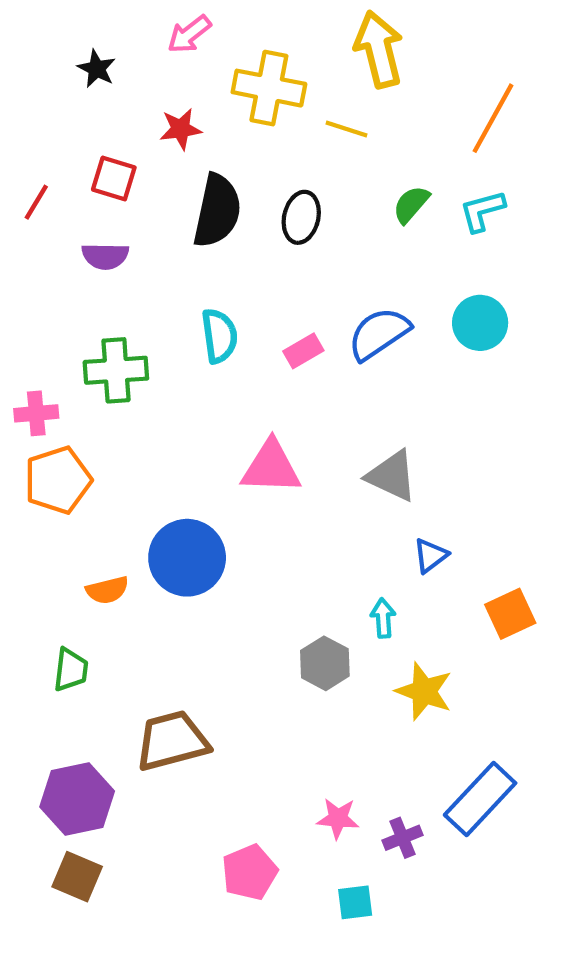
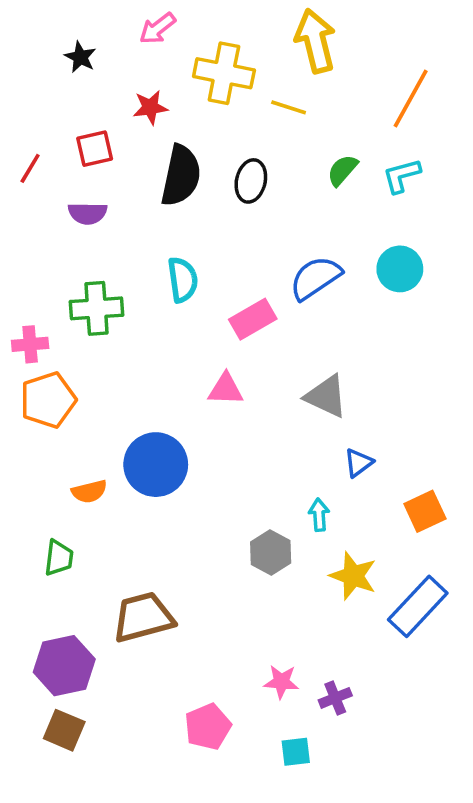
red square: (114, 179) -> (95, 149), turned -30
pink rectangle: (303, 351) -> (253, 319), moved, size x1.4
pink triangle: (271, 467) -> (226, 389), size x0.7
blue rectangle: (480, 799) -> (418, 606), moved

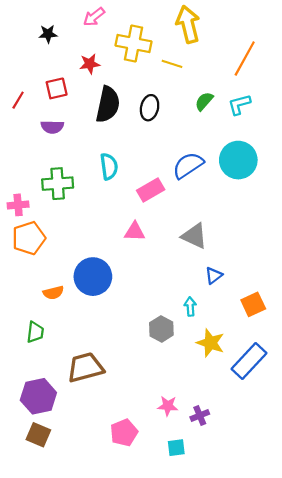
black star: (80, 57) -> (48, 34), turned -30
cyan circle: (400, 269) -> (238, 160), size x1.4

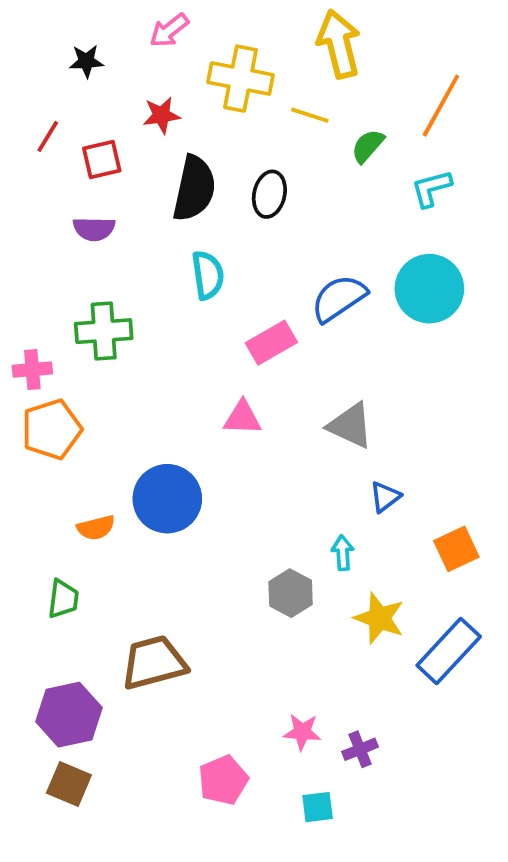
red line: (18, 100) -> (48, 136), moved
green semicircle: (204, 101) -> (368, 146), moved
cyan semicircle: (109, 166) -> (208, 275), moved

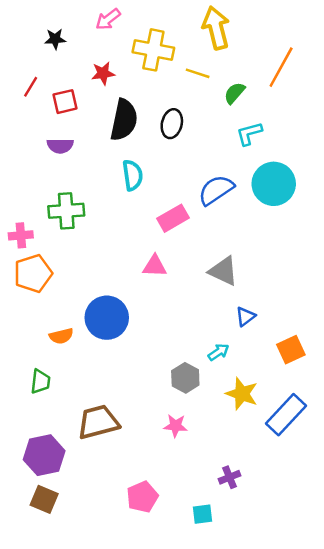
cyan L-shape: (431, 188) -> (249, 133), moved
cyan arrow: (343, 553) -> (218, 352), turned 60
pink star: (302, 732) -> (176, 426), moved

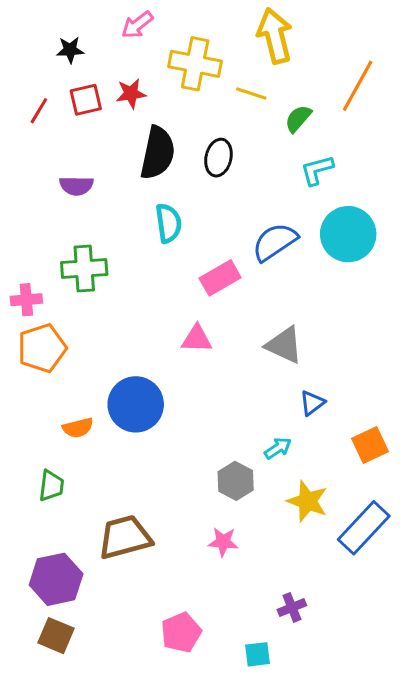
red square: (65, 102) -> (86, 100), moved

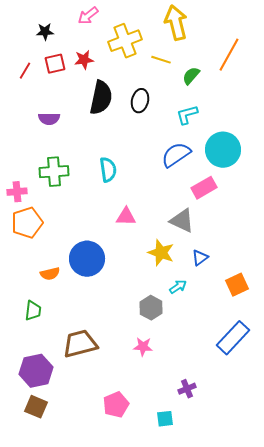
yellow cross: (195, 64) -> (125, 41), turned -32
cyan L-shape: (317, 170) -> (187, 115), moved
cyan semicircle: (169, 223) -> (108, 170), moved
pink rectangle: (220, 278) -> (204, 188), moved
yellow star: (308, 501) -> (161, 253), moved

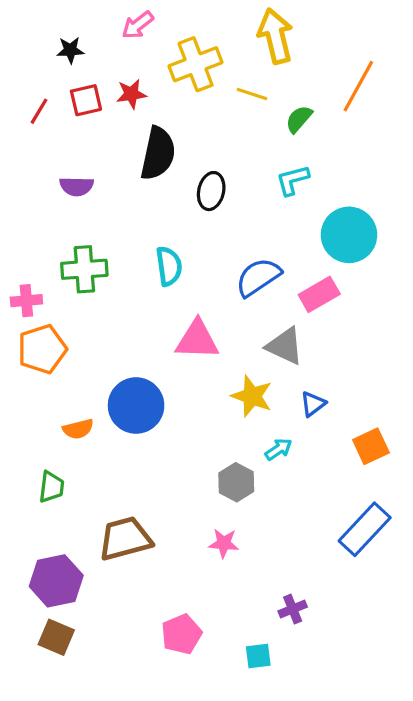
black ellipse: (140, 101) -> (211, 191), moved
blue semicircle: (176, 155) -> (258, 277), moved
pink triangle: (126, 217) -> (197, 340), size x1.4

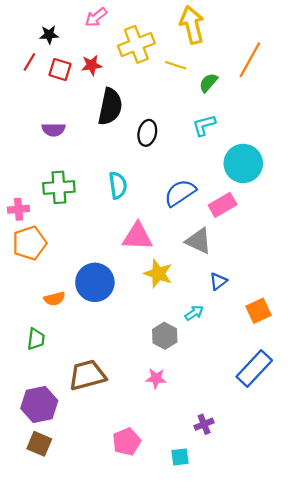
red square: (86, 100) -> (60, 70), turned 30
red line: (39, 111) -> (29, 62), moved
yellow star: (252, 396) -> (158, 274), moved

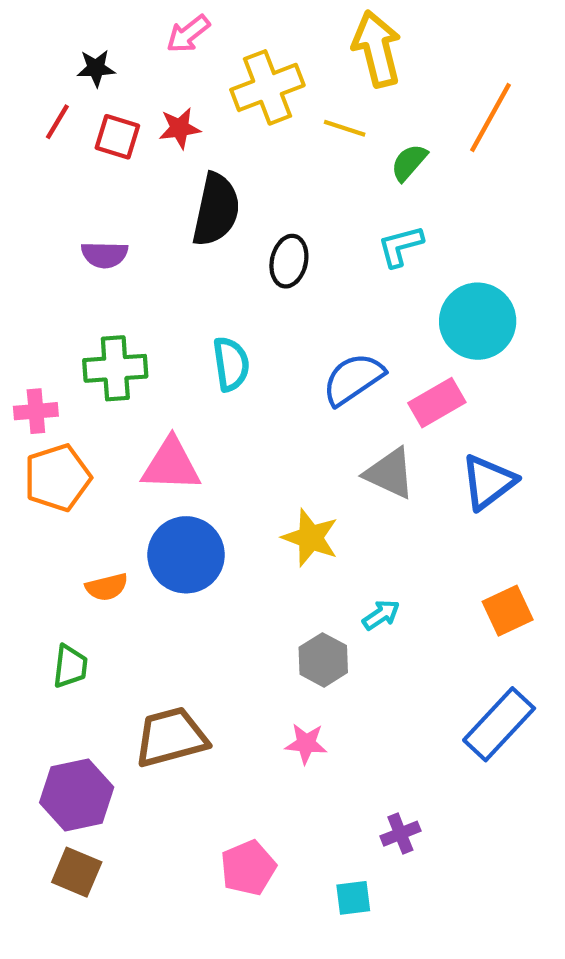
pink triangle: (137, 237) -> (171, 465), moved
blue triangle: (218, 281) -> (488, 482), moved, size x1.6

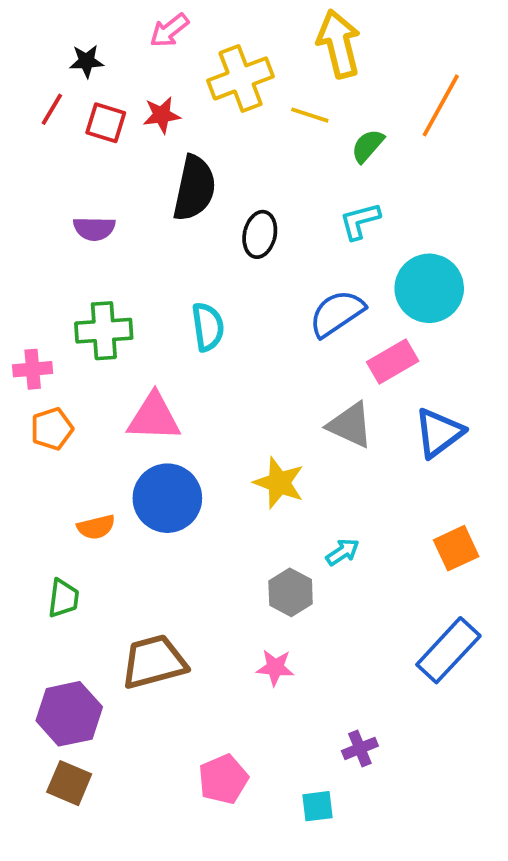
blue semicircle: (353, 379) -> (337, 313), moved
orange pentagon: (57, 478) -> (52, 429), size x0.7

